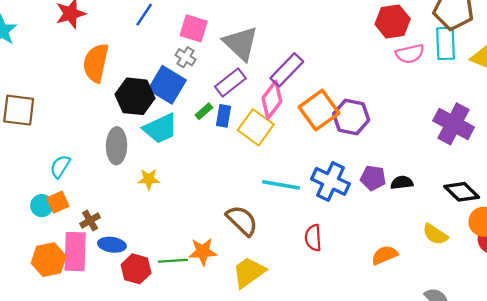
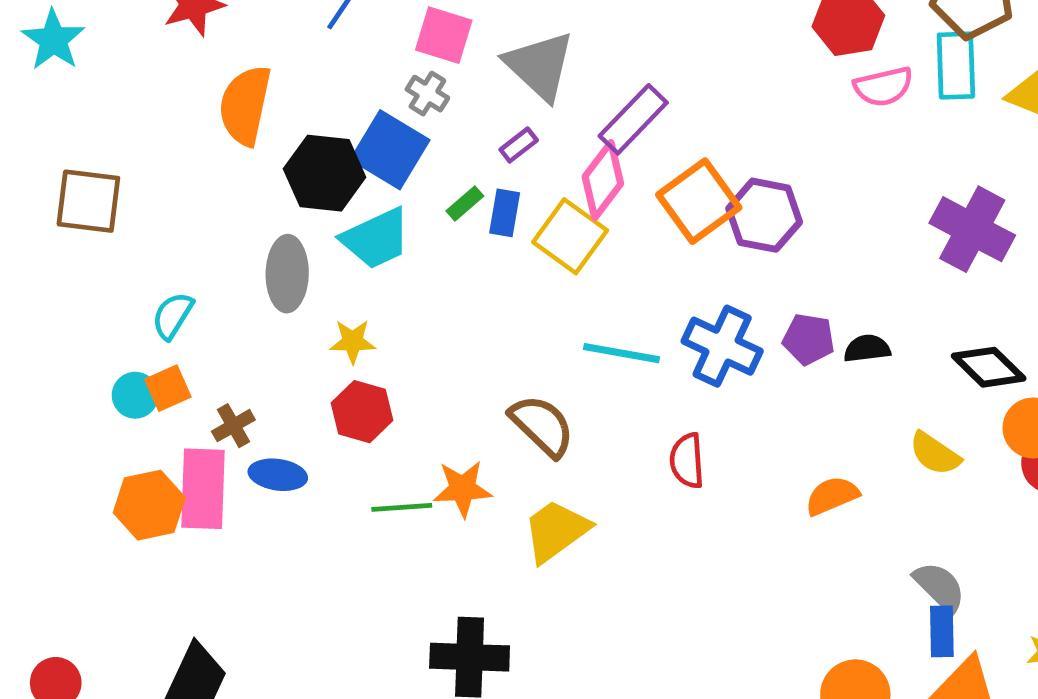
purple rectangle: (230, 82) -> (519, 145), size x0.6
red hexagon: (136, 269) -> (362, 412), moved

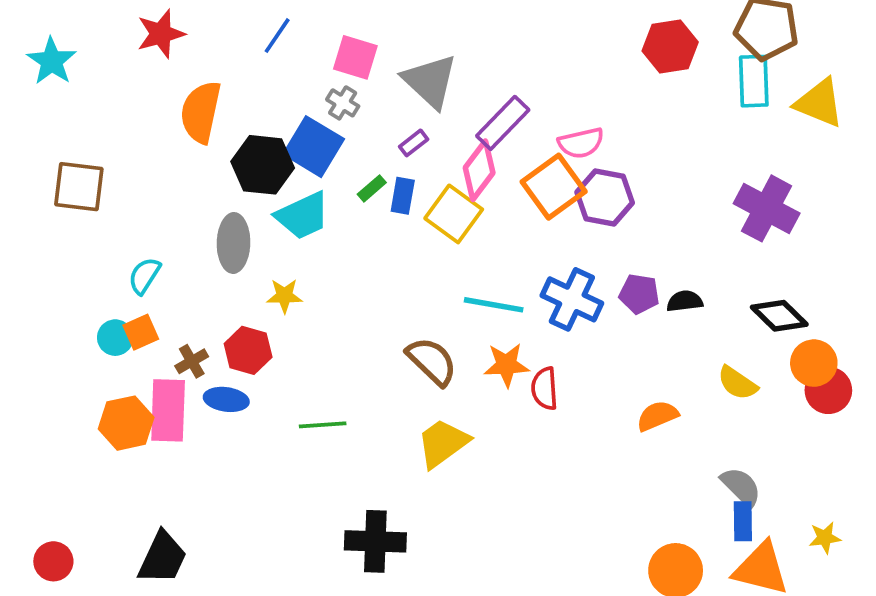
pink semicircle: (883, 87) -> (581, 143), moved
red hexagon: (362, 412) -> (248, 350), moved
orange star: (463, 489) -> (506, 365), moved

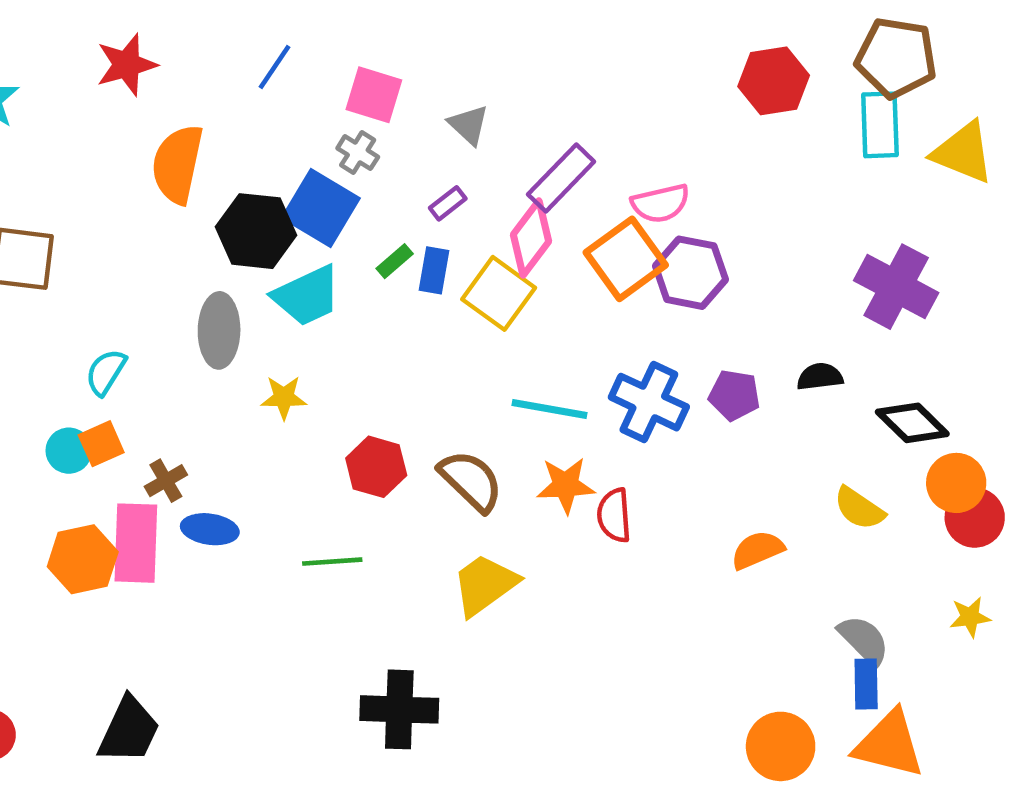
gray triangle: (430, 81) -> (469, 125), size x0.6
black semicircle: (685, 301) -> (820, 377), moved
red hexagon: (248, 350) -> (376, 467), moved
yellow star: (825, 538) -> (970, 617), moved

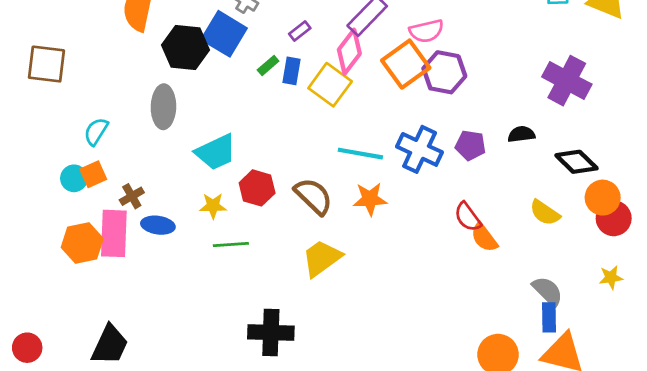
cyan trapezoid: (307, 296) -> (216, 152), moved
yellow star: (284, 397) -> (213, 206), moved
red semicircle: (614, 515) -> (468, 217), moved, turned -32
orange semicircle: (757, 550) -> (484, 238), turned -104

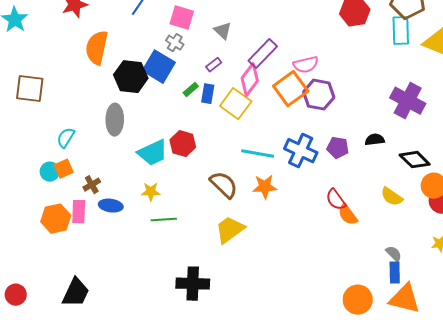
red hexagon: (257, 188) -> (183, 144), moved
pink rectangle: (114, 233) -> (79, 212), size x0.7
gray semicircle: (548, 291) -> (394, 254), size x0.7

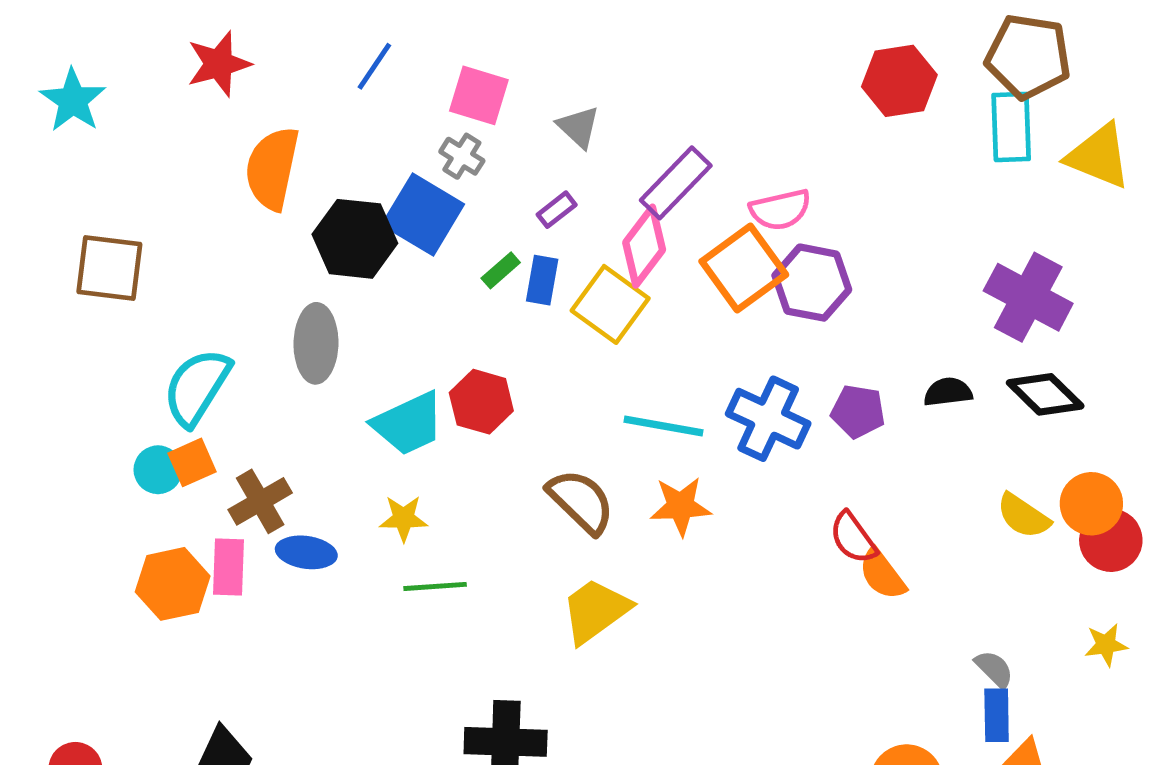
cyan semicircle: (66, 138) -> (197, 387), size x1.6
black diamond: (415, 160) -> (1045, 394), moved
brown cross: (92, 185) -> (260, 501), size x1.4
yellow semicircle: (392, 197) -> (1023, 516), moved

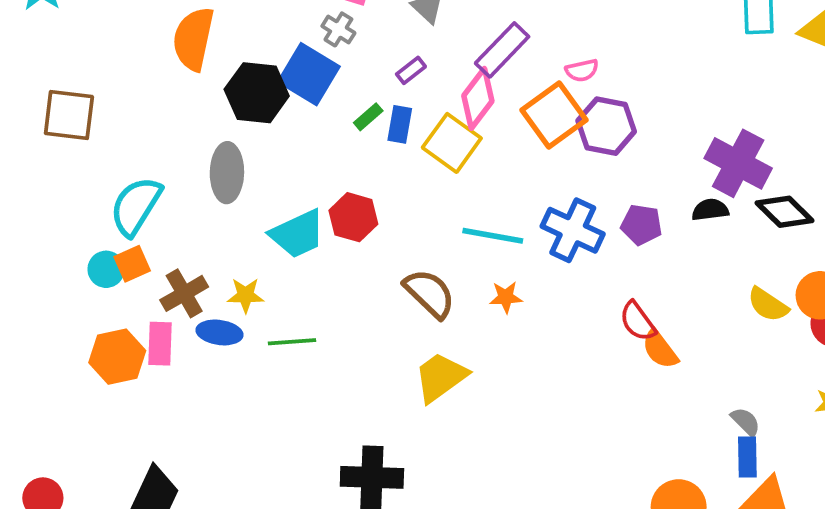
pink semicircle: (780, 210) -> (582, 70), size x0.7
purple cross: (1028, 297) -> (738, 163), moved
orange star: (681, 506) -> (506, 297), size x0.7
yellow star: (403, 518) -> (246, 295), moved
green line: (435, 586) -> (292, 342), moved

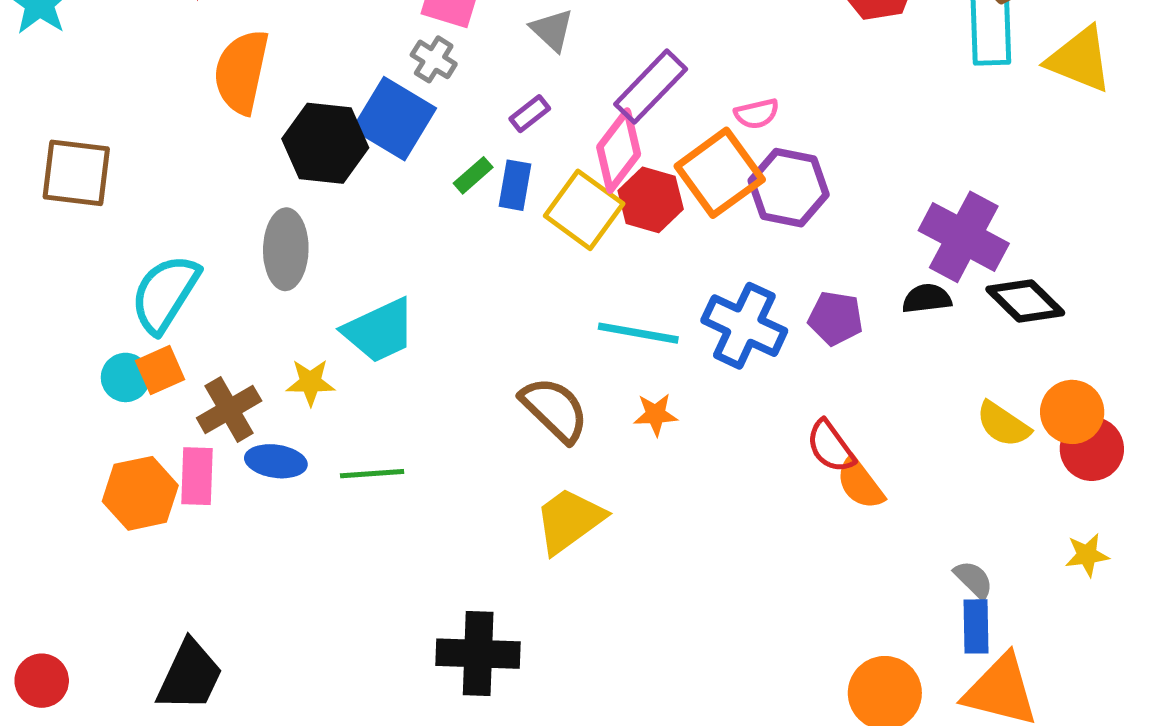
red hexagon: (353, 217) -> (651, 200), moved
yellow star: (246, 295) -> (310, 382), moved

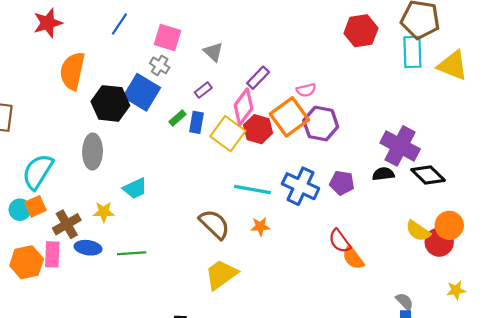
purple rectangle: (651, 87) -> (258, 78), size x0.7
cyan trapezoid: (379, 331) -> (135, 188), size x0.7
red circle: (1092, 449) -> (439, 242), moved

